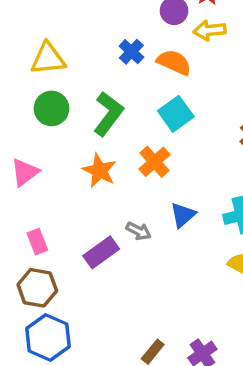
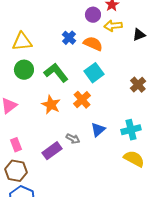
green L-shape: (108, 114) -> (56, 73), turned -75

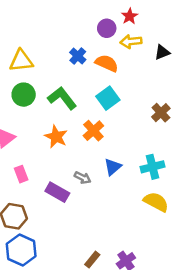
pink rectangle: (16, 145) -> (21, 174), moved
purple rectangle: (52, 151) -> (57, 192), turned 66

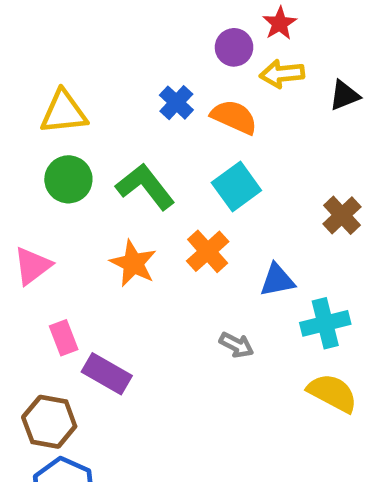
blue triangle: (113, 167) -> (277, 280), moved, turned 30
gray arrow: (83, 178) -> (236, 345), moved
purple rectangle: (57, 192) -> (107, 374), moved

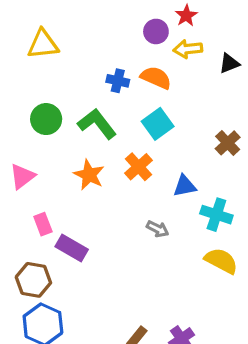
blue cross: (176, 103) -> (118, 81), moved, turned -30
yellow triangle: (64, 112) -> (43, 44), moved
cyan cross: (325, 323) -> (216, 215), turned 32

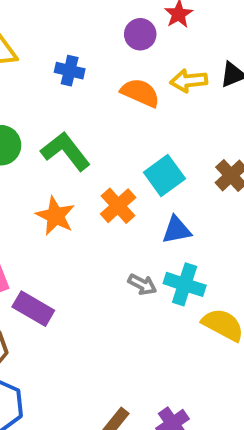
yellow arrow: (188, 49) -> (189, 81), moved
blue cross: (118, 81) -> (70, 71), moved
cyan square: (158, 124) -> (164, 175), moved
cyan cross: (216, 215) -> (185, 284), moved

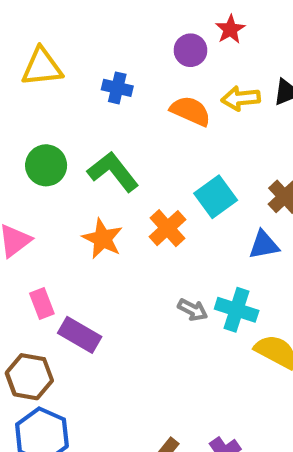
blue triangle: (177, 230) -> (264, 245), moved

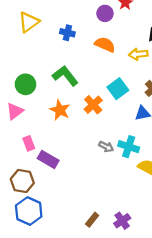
yellow triangle: (42, 67) -> (29, 22), turned -30
yellow arrow: (241, 98) -> (138, 54), moved
green circle: (46, 165) -> (26, 84), moved

